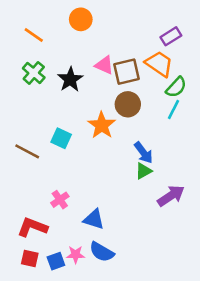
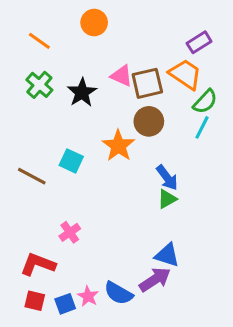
purple arrow: (171, 196) -> (155, 279), moved
blue triangle: (94, 219) -> (167, 255), moved
pink star: (76, 255) -> (88, 296), turned 30

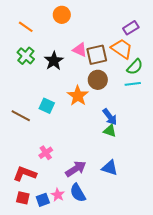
cyan line: (202, 127) -> (133, 84), turned 56
green triangle: (167, 199) -> (110, 131), turned 48
purple arrow: (155, 279) -> (76, 169), moved
blue semicircle: (118, 293) -> (78, 193), turned 30

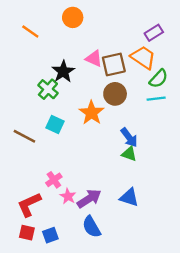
green cross: (26, 56) -> (48, 89), moved
red L-shape: (25, 174) -> (29, 204), turned -45
pink star: (58, 195) -> (68, 196), moved

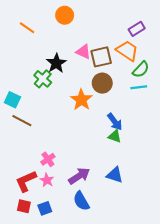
cyan square: (55, 124) -> (12, 100), moved
pink star: (68, 196) -> (47, 180), moved

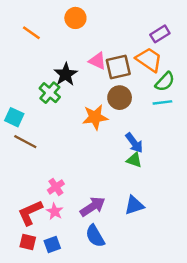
orange star: (81, 100) -> (95, 117), turned 30
blue triangle: (115, 175) -> (134, 205), turned -36

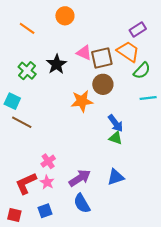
green cross: (50, 93) -> (27, 71), moved
cyan line: (162, 102) -> (148, 98), moved
red square: (28, 242) -> (14, 215), moved

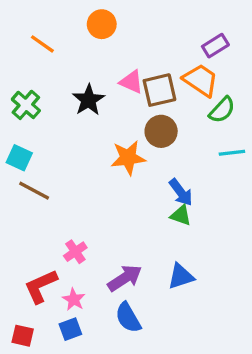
green cross: (27, 71) -> (26, 105), moved
pink star: (47, 182) -> (74, 299), moved

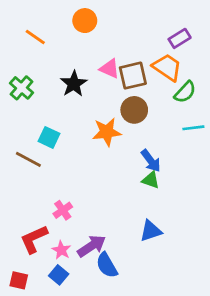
cyan square: (19, 158) -> (49, 137), moved
purple arrow: (125, 278) -> (92, 246), moved
blue square: (70, 329) -> (59, 275), turned -30

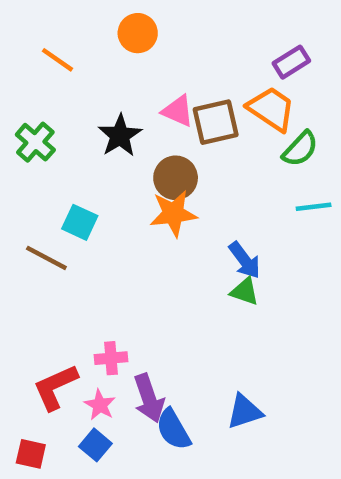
brown circle: (134, 110) -> (176, 178), moved
pink cross: (63, 210) -> (111, 358), moved, turned 30
blue triangle: (151, 231) -> (245, 412), moved
purple arrow: (92, 246) -> (149, 398), turned 104

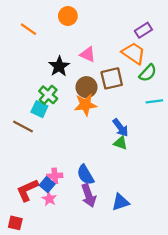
brown square: (216, 122) -> (112, 78), moved
green cross: (35, 142) -> (48, 95), moved
purple arrow: (149, 398) -> (89, 196), moved
blue semicircle: (173, 429) -> (85, 175), moved
blue square: (95, 445) -> (47, 185), moved

